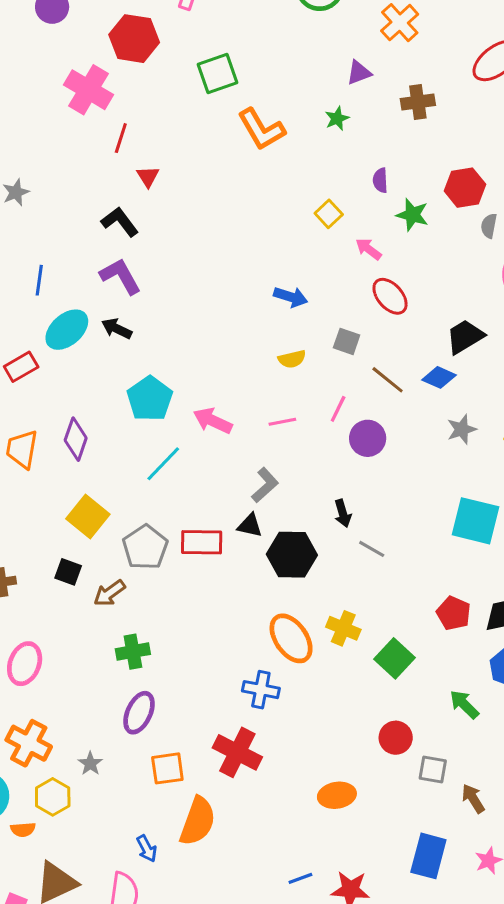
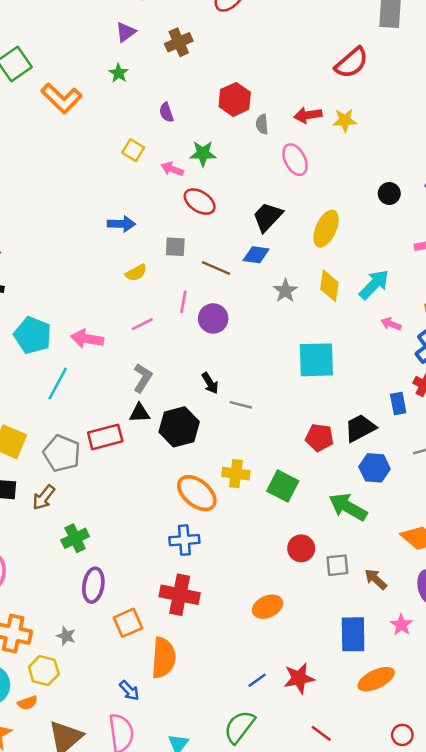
green star: (412, 215) -> (203, 154), moved
green arrow: (464, 704) -> (348, 507), size x1.4

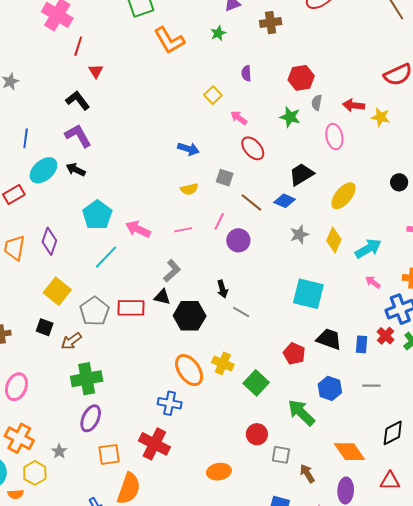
green star: (203, 154) -> (290, 117), moved
black trapezoid: (360, 428) -> (329, 339), moved, turned 32
green cross: (75, 538) -> (87, 379), size x1.4

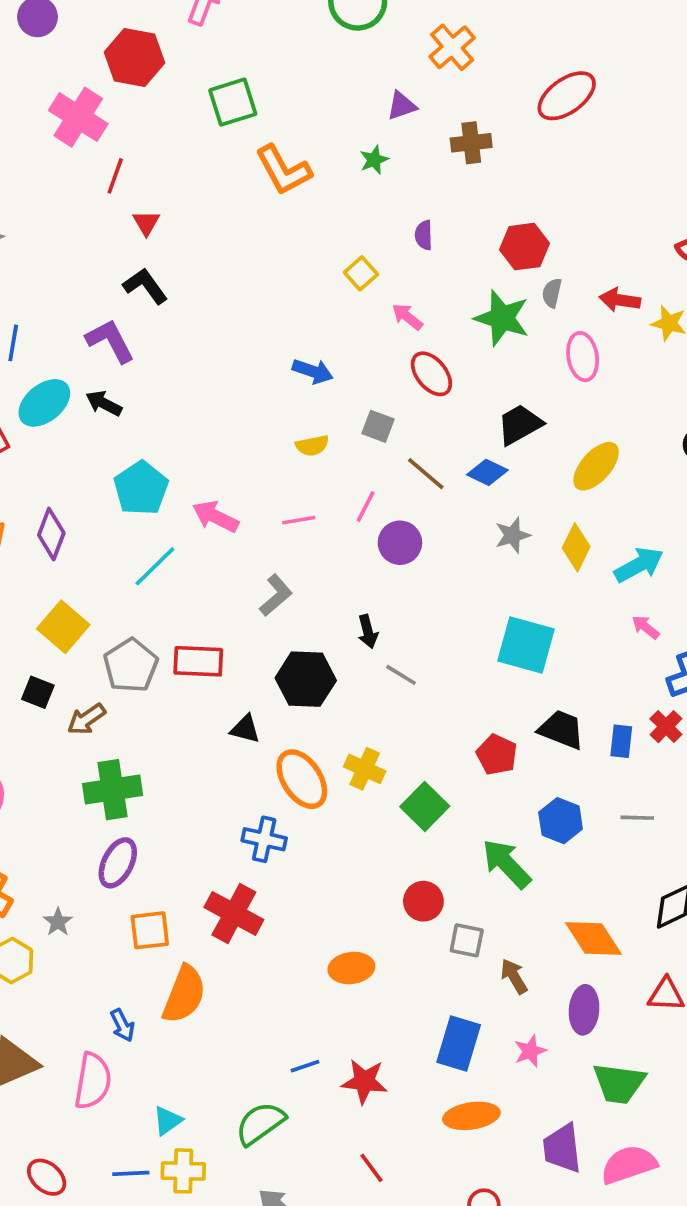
black L-shape: (78, 100) -> (145, 286), moved
green star: (290, 117) -> (502, 318), size x1.4
black triangle: (162, 297) -> (245, 729), moved

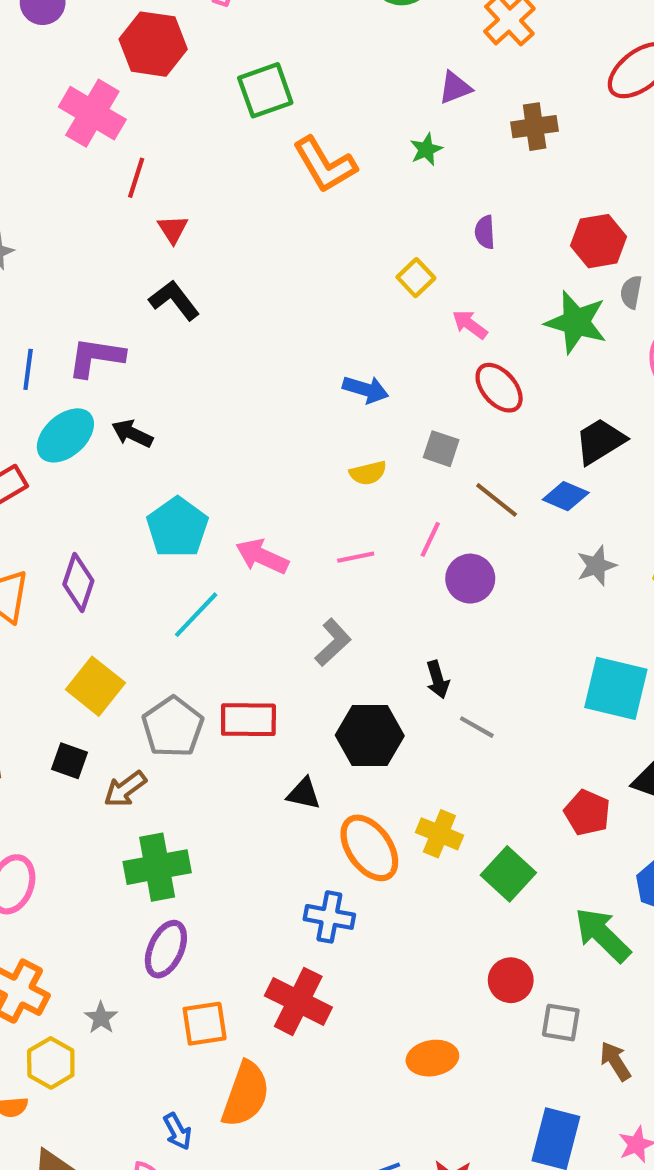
purple L-shape: (110, 341) -> (96, 357), moved, turned -52

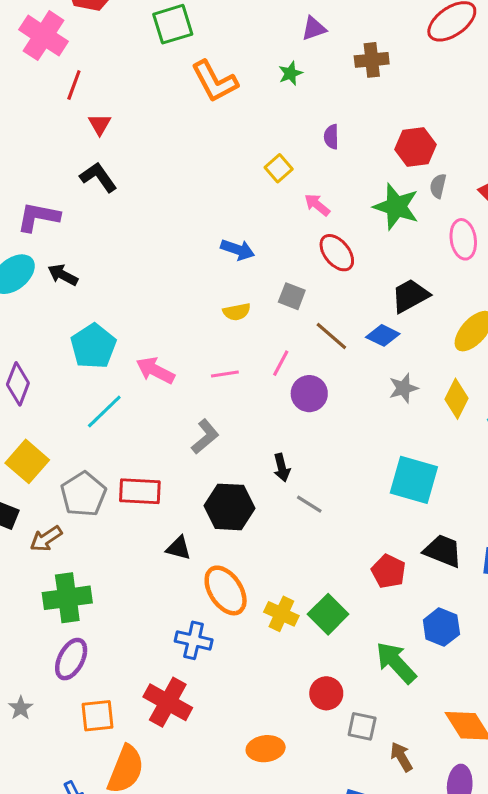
yellow cross: (439, 834) -> (281, 614), moved

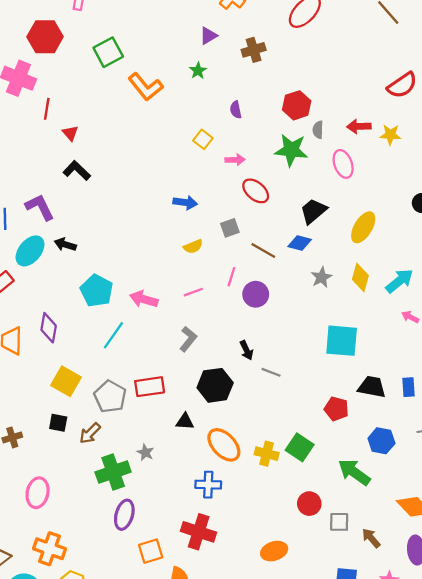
pink arrow: (317, 205) -> (235, 160), turned 150
purple L-shape: (38, 217) -> (40, 207), turned 64
gray square: (292, 296) -> (230, 228), turned -30
gray star: (21, 708) -> (145, 452), moved

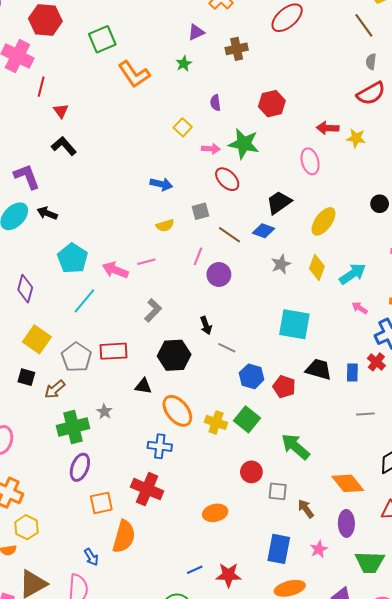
gray semicircle: (318, 130) -> (371, 62), moved
green star: (291, 150) -> (244, 144), moved
pink line: (193, 292) -> (146, 262), moved
blue hexagon: (381, 441) -> (252, 376), moved

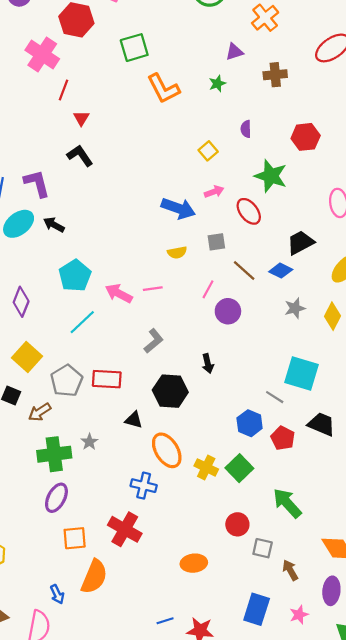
pink arrow: (211, 149) -> (214, 192), moved, turned -30
blue arrow: (161, 184) -> (178, 208), size x1.4
gray line: (227, 348) -> (275, 397), moved

